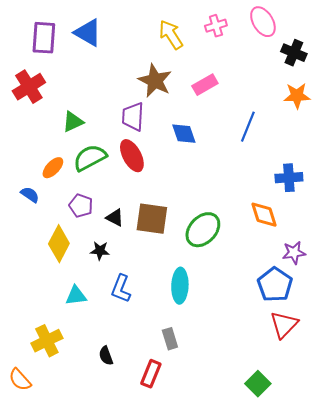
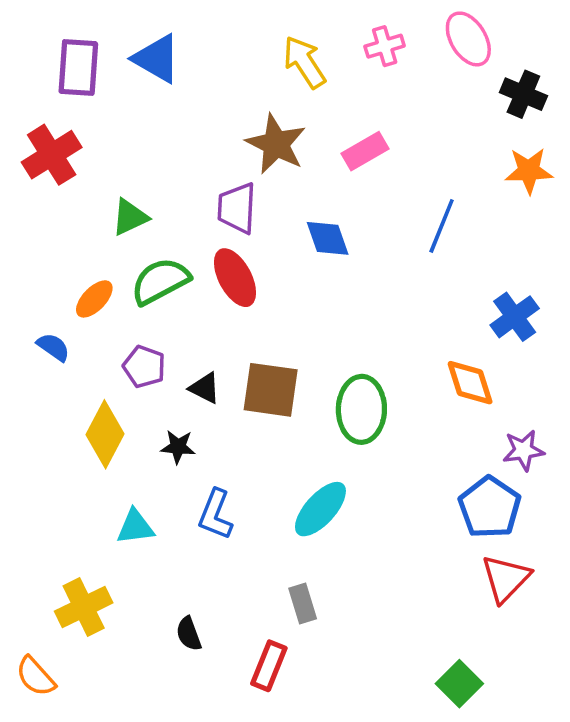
blue cross: (289, 178) -> (515, 317), turned -32
green ellipse: (203, 230) -> (361, 409), turned -42
cyan ellipse: (180, 286) -> (320, 509), turned 40

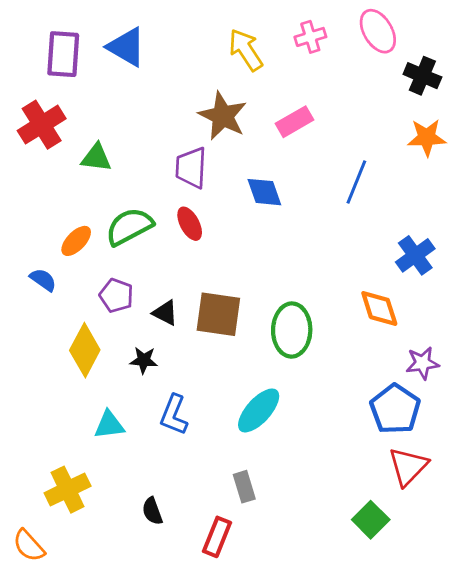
green triangle: (130, 217) -> (96, 158), moved, turned 32
red ellipse: (235, 278) -> (190, 224), size x0.7
green square: (459, 684) -> (371, 520), moved

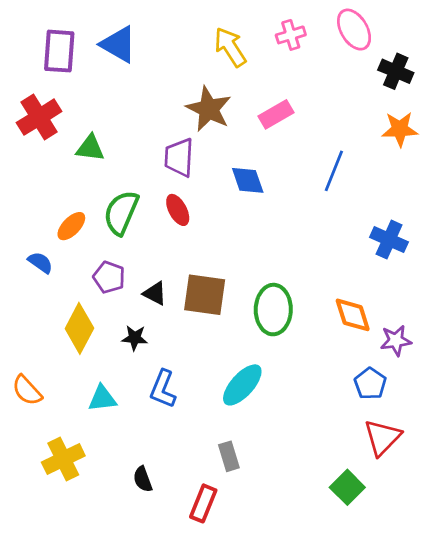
green semicircle: (129, 227) -> (121, 213), turned -39
blue cross: (415, 255) -> (389, 240), turned -30
orange diamond: (379, 308) -> (353, 315), moved
blue pentagon: (395, 409) -> (370, 384), size x0.7
orange semicircle: (29, 546) -> (27, 390), moved

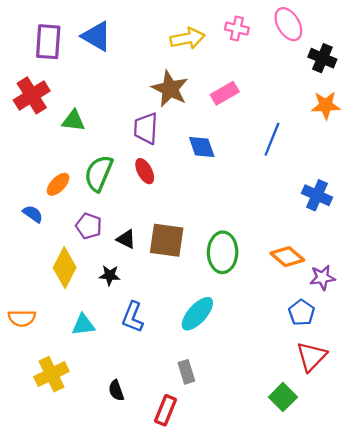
pink cross: (291, 35) -> (237, 29), turned 30
yellow arrow: (230, 47) -> (187, 38), turned 112
orange diamond: (353, 315) -> (287, 257), turned -32
orange semicircle: (27, 390) -> (22, 318), turned -48

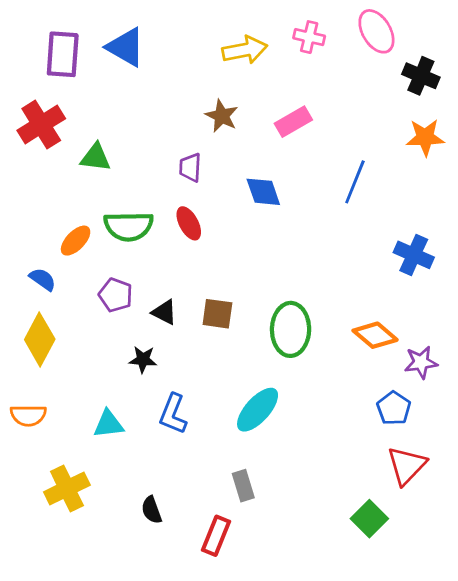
brown star: (170, 89) -> (222, 116), size x0.7
purple trapezoid: (146, 128) -> (190, 167), size x0.7
green semicircle: (99, 173) -> (129, 226), turned -114
brown square: (167, 240) -> (217, 314), size x0.7
yellow diamond: (65, 268) -> (40, 339), moved

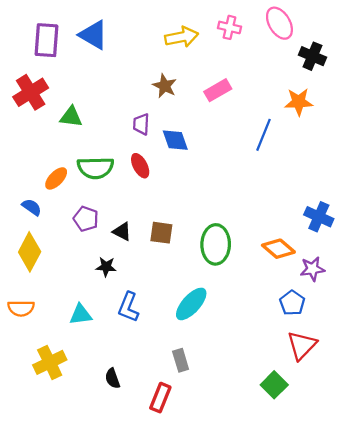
orange star: (425, 137) -> (299, 102), moved
blue diamond: (263, 192) -> (175, 140), moved
blue cross: (414, 255) -> (319, 217), moved

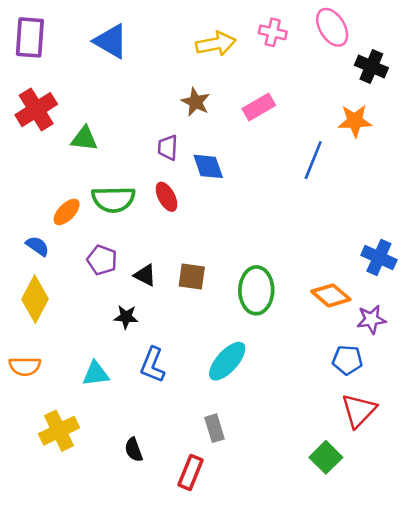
purple rectangle: (47, 40) -> (30, 37), moved
blue pentagon: (292, 303) -> (347, 360), turned -30

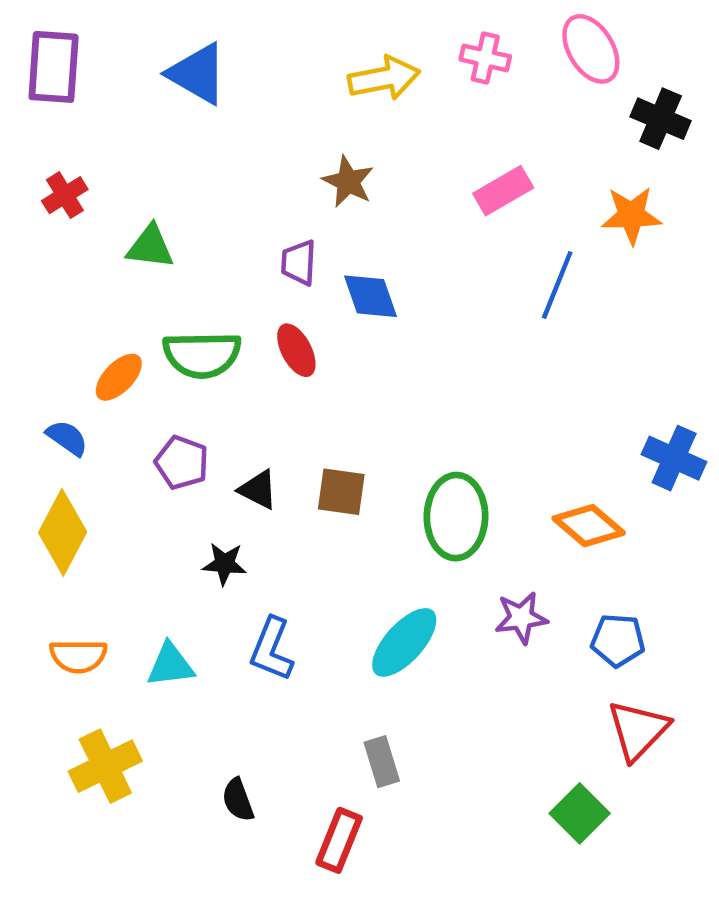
pink rectangle: (259, 107) -> (503, 191), moved
red cross: (36, 110) -> (65, 195), size x0.6
purple star: (371, 319) -> (521, 618), moved
orange semicircle: (25, 366) -> (78, 656), moved

